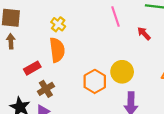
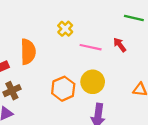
pink line: (115, 17) -> (91, 47), moved, turned -66
yellow cross: (58, 24) -> (65, 29), moved

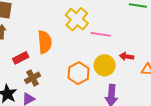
yellow cross: (65, 29) -> (77, 19), size x1.6
red arrow: (120, 45) -> (127, 56), moved, turned -40

